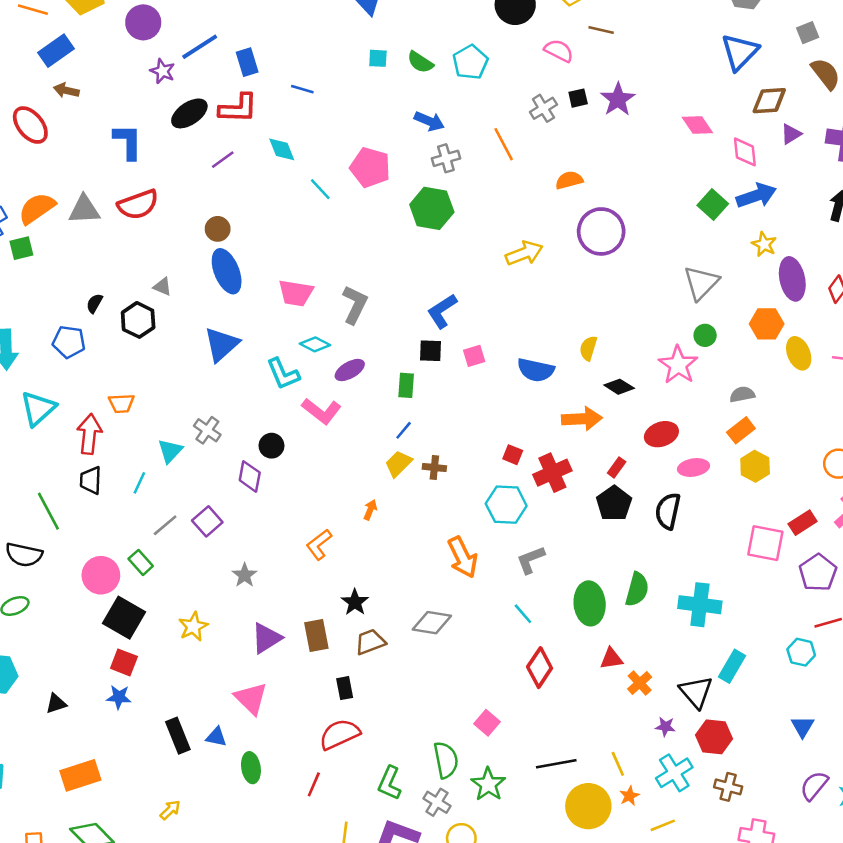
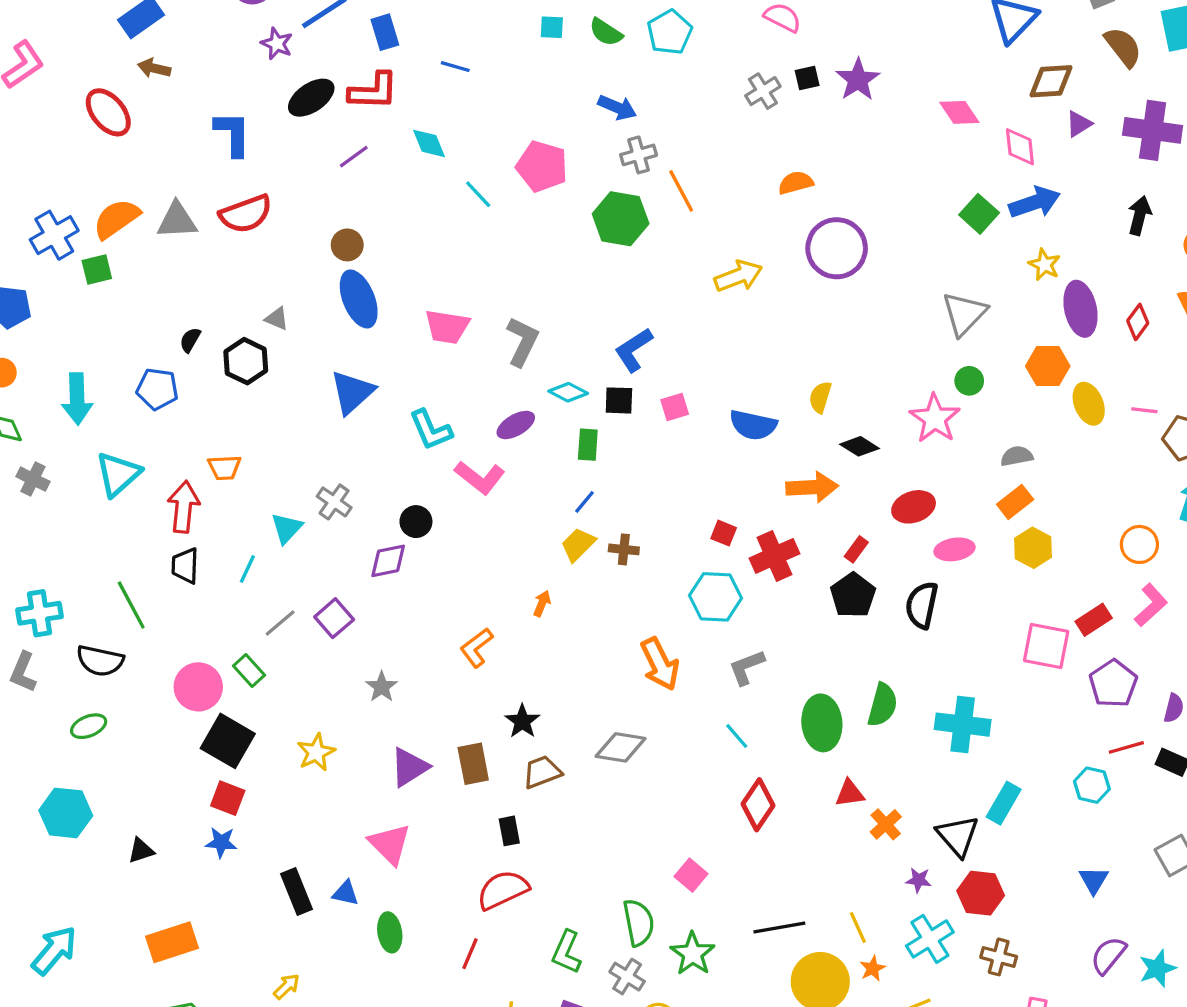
orange line: (504, 144) -> (681, 191), moved
cyan diamond: (315, 344) -> (568, 392), moved
purple diamond: (250, 476) -> (388, 561), turned 68

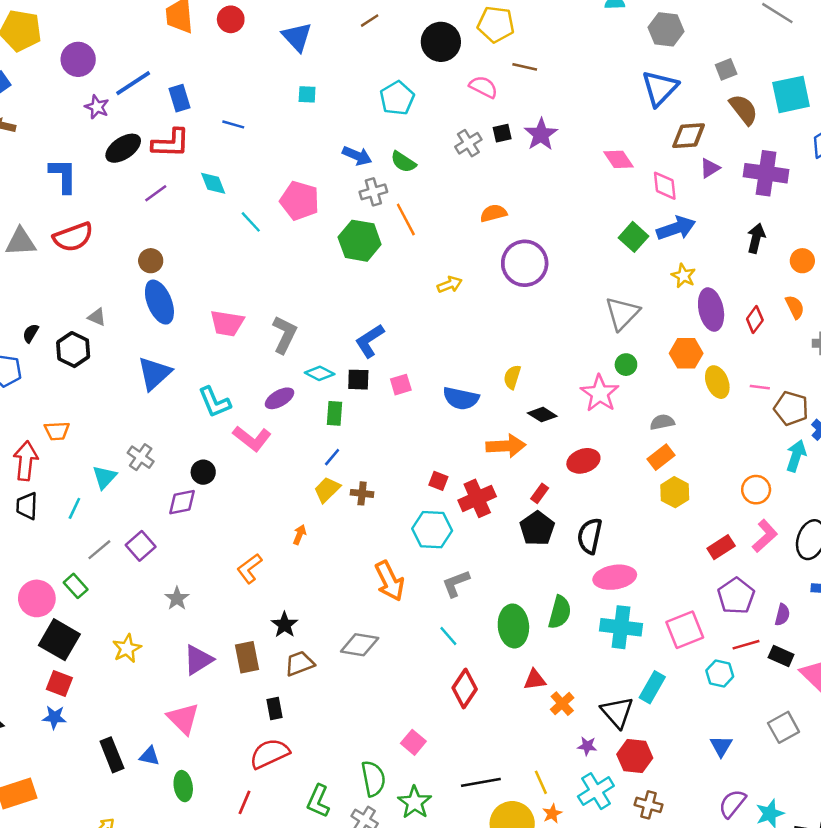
green semicircle: (606, 32) -> (403, 162), moved
yellow arrow: (738, 276) -> (450, 285), size x0.7
pink ellipse: (954, 549) -> (615, 577), moved, size x1.4
pink square: (1046, 646) -> (685, 630), moved, turned -33

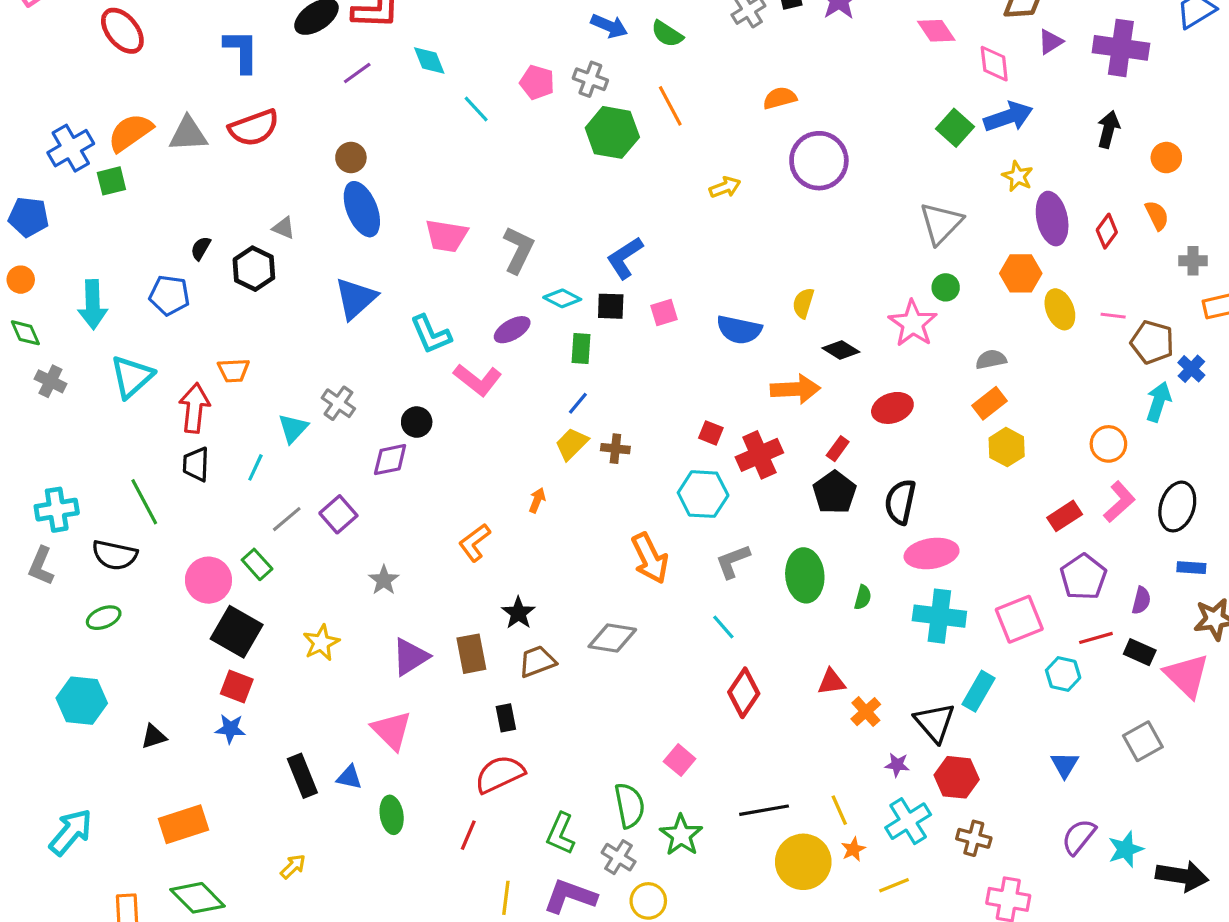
gray cross: (373, 192) -> (590, 79), moved, turned 36
pink pentagon: (300, 201) -> (537, 82), size x0.7
green semicircle: (560, 612) -> (863, 597), size x0.6
green ellipse: (513, 626) -> (805, 575), moved

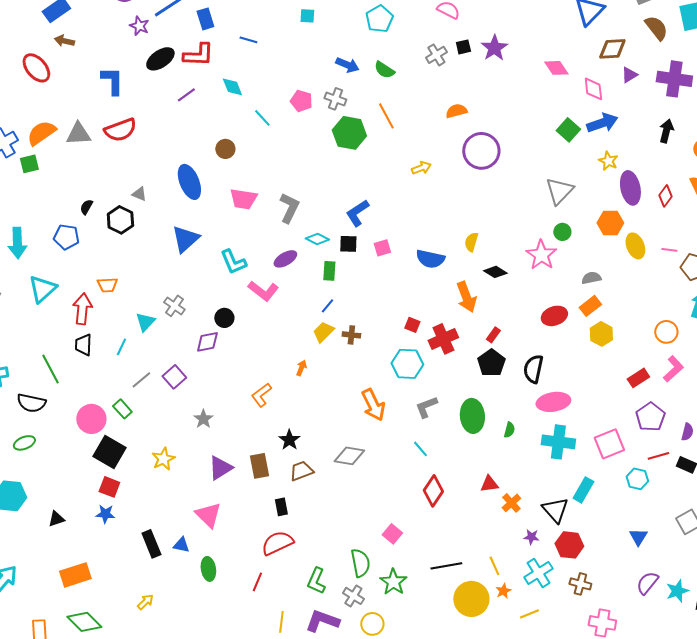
brown circle: (351, 158) -> (225, 149), moved
orange arrow: (795, 389) -> (466, 297), turned 72
red ellipse: (892, 408) -> (554, 316), moved

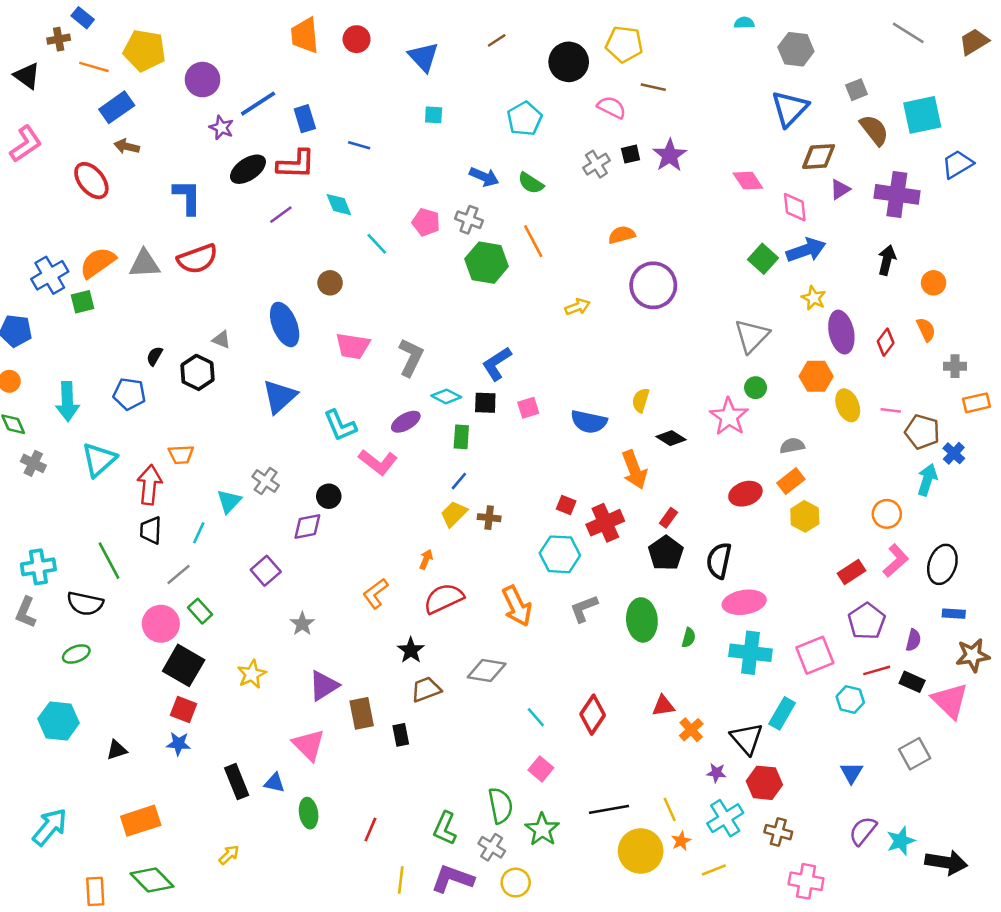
gray line: (141, 380) -> (179, 574), moved
cyan line: (420, 449) -> (536, 717), moved
brown rectangle: (259, 466) -> (362, 713), moved
red semicircle: (277, 543) -> (444, 598), moved

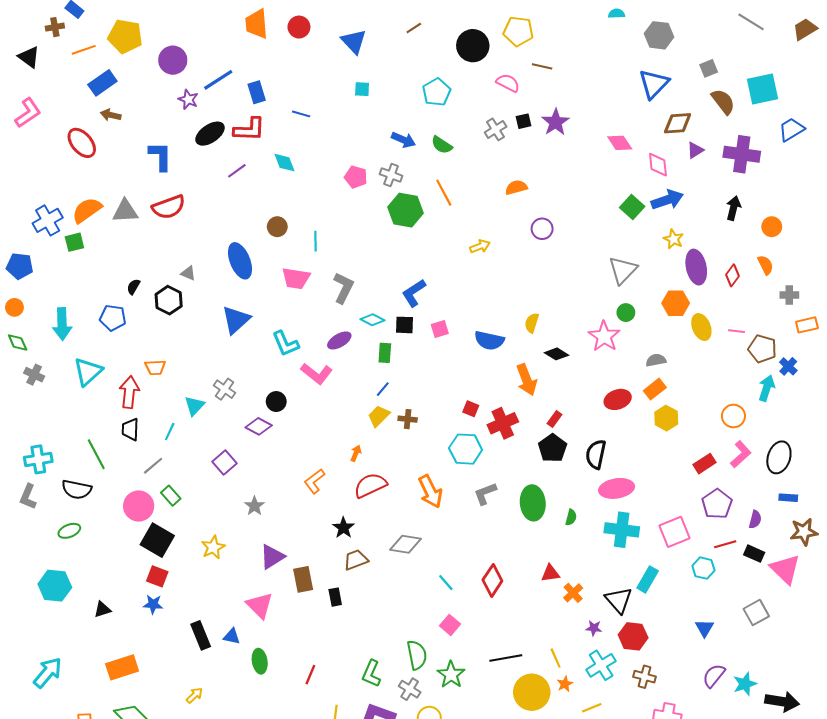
orange line: (94, 67) -> (84, 50), turned -35
cyan line: (377, 244) -> (316, 241), moved, turned 42
purple circle: (653, 285) -> (542, 229), size x0.6
purple diamond: (307, 527) -> (259, 426), turned 40

